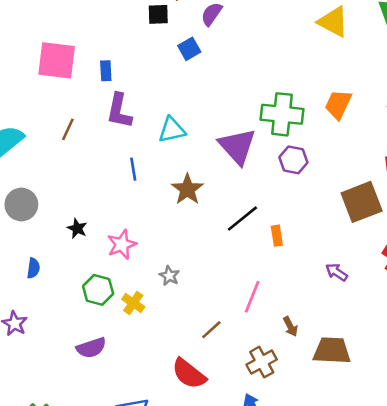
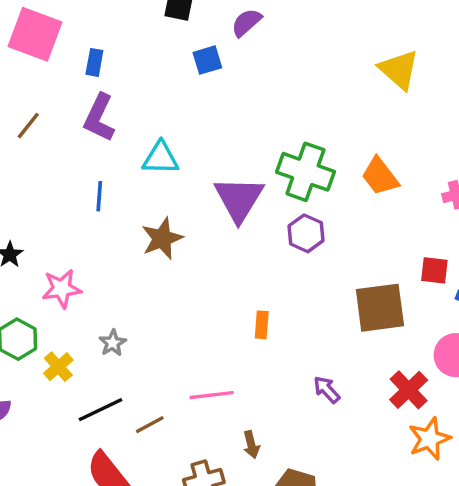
orange trapezoid: (338, 104) -> (380, 176), turned -76
black line: (242, 219) -> (101, 410), moved
pink line: (252, 297) -> (212, 395), turned 48

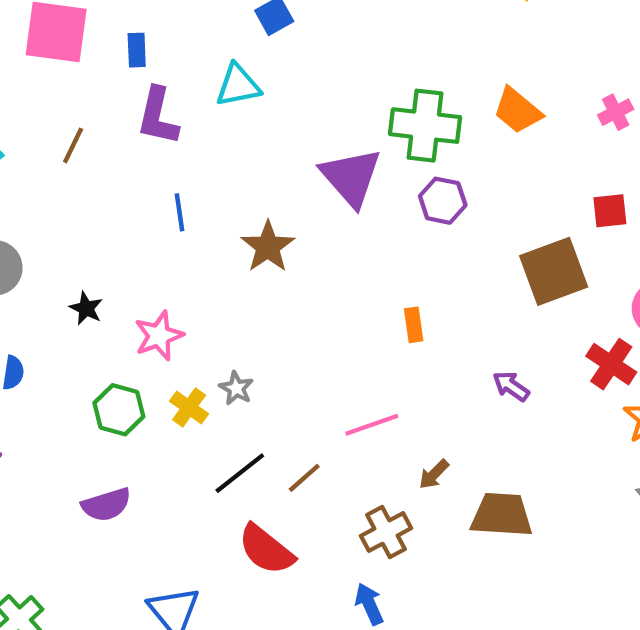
cyan triangle: (161, 158) -> (238, 85), moved
yellow cross: (58, 367) -> (189, 408), moved
brown arrow: (251, 445) -> (434, 474), turned 72

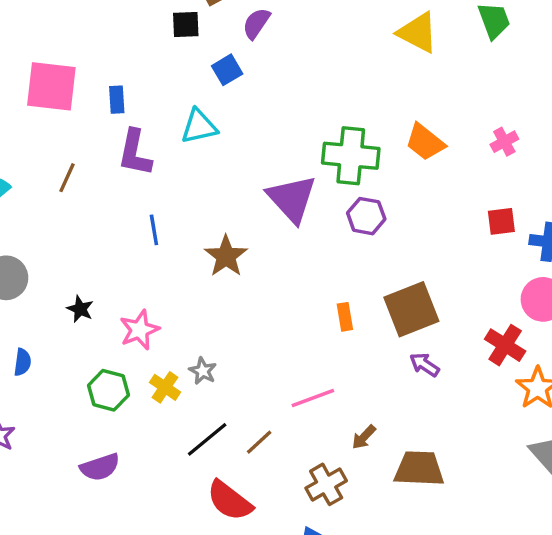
brown square: (554, 271) -> (411, 309), moved

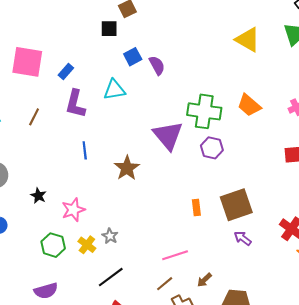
purple semicircle: (256, 23) -> (157, 65), moved, turned 114
blue rectangle: (117, 100) -> (66, 72), turned 42
brown line: (259, 442) -> (165, 284), moved

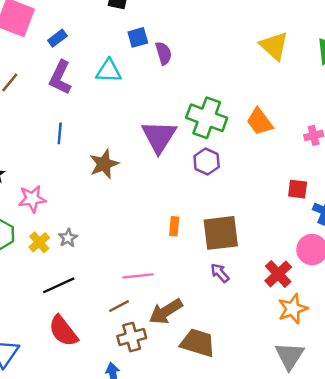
brown arrow: (204, 280) -> (166, 311), size x1.8

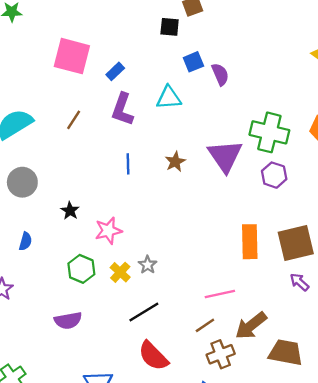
brown star: (104, 164) -> (175, 162), moved, size x0.7
orange rectangle: (174, 226) -> (250, 242), size x1.8

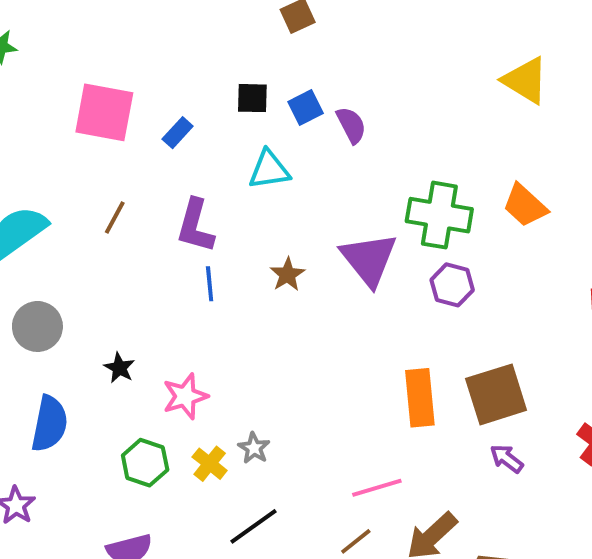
black square: (170, 27) -> (252, 98), moved
purple L-shape: (122, 109) -> (195, 226), moved
blue semicircle: (25, 241) -> (49, 424), size x1.8

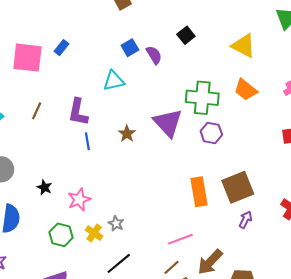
yellow triangle: (525, 80) -> (244, 46), moved
black square: (252, 98) -> (186, 35), moved, turned -36
blue rectangle: (178, 133) -> (62, 48), moved
purple arrow: (507, 459) -> (246, 220), turned 84

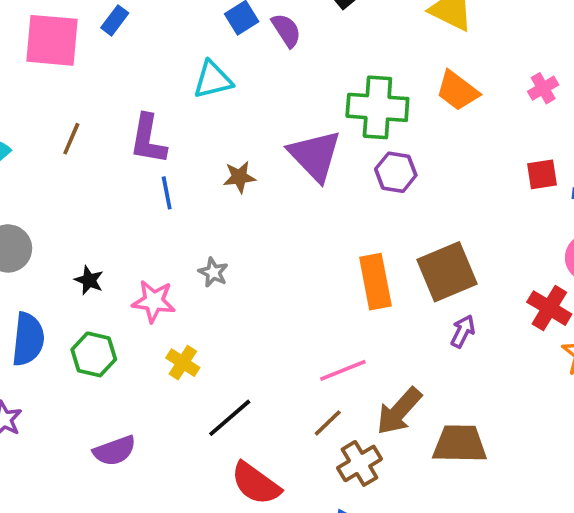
brown star: (127, 134) -> (239, 177), turned 30
pink star: (79, 200) -> (154, 301), turned 30
gray star: (116, 223) -> (213, 272), moved
green hexagon: (61, 235) -> (94, 354), moved

